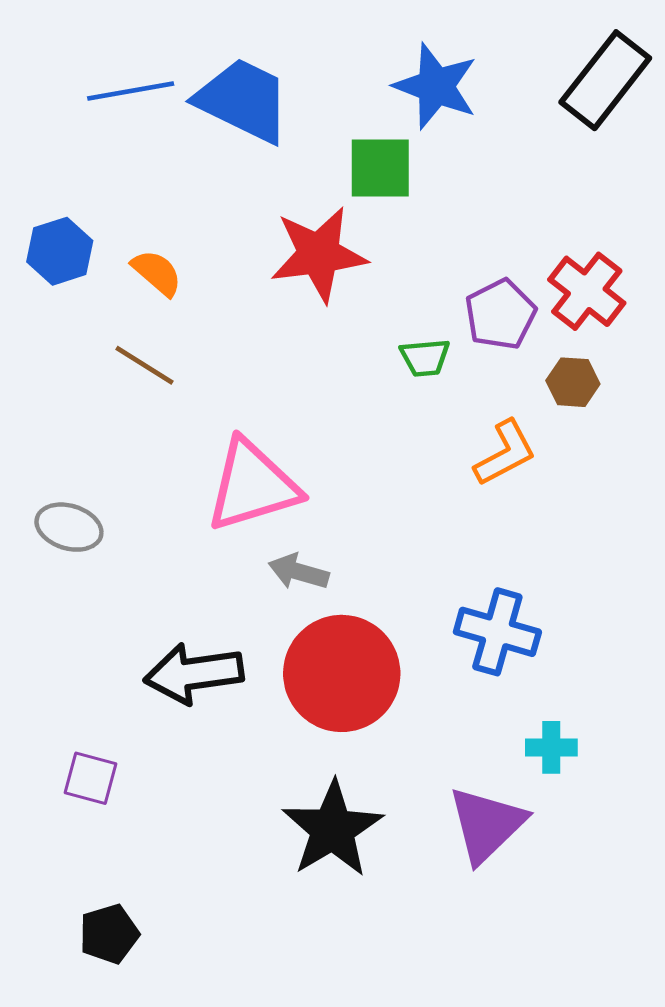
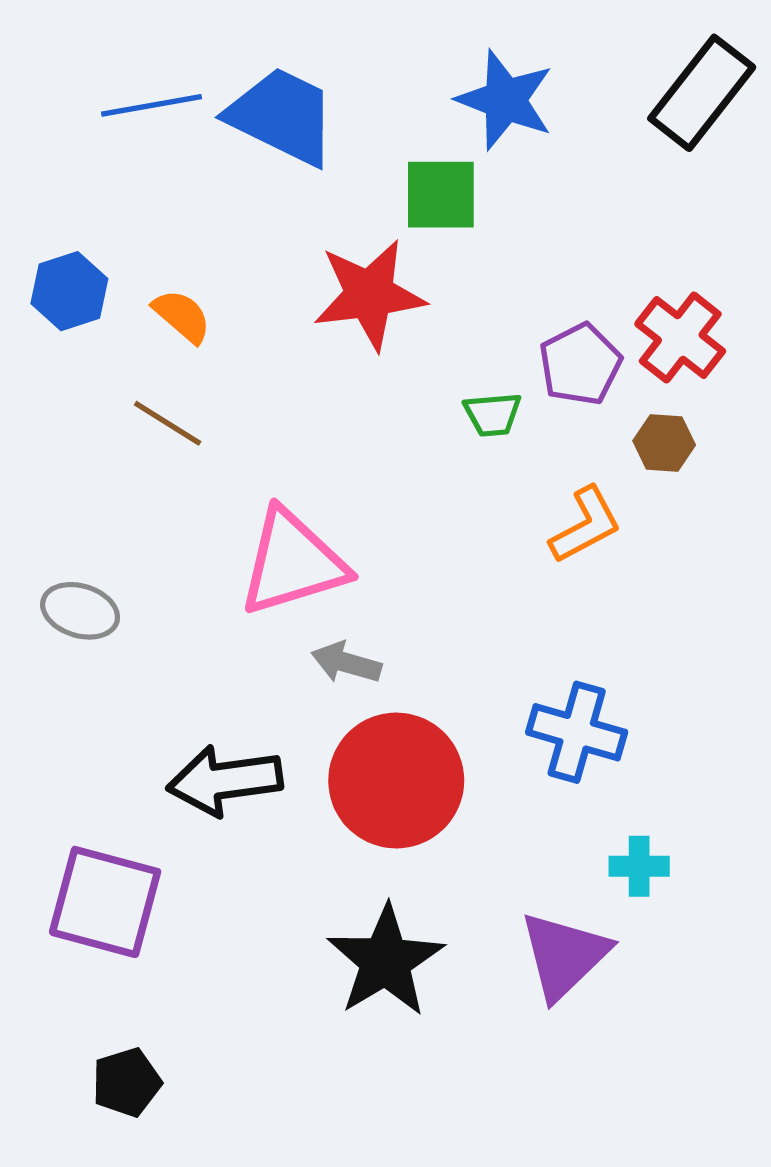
purple square: (91, 778) -> (105, 902), size x1.8

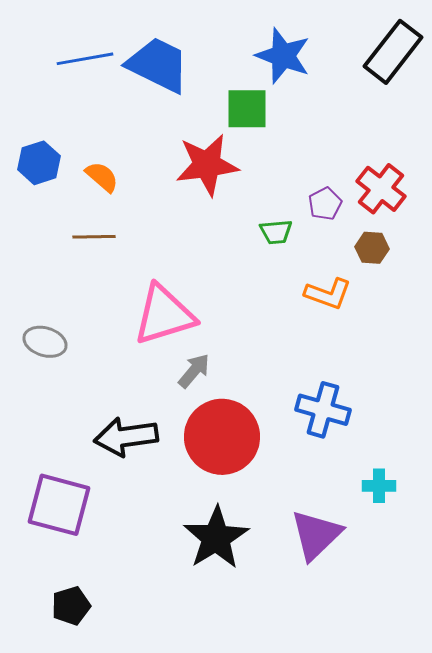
purple pentagon: (580, 364) -> (325, 204), size x0.7
brown line: (168, 423) -> (94, 237), turned -33
orange L-shape: (586, 525) -> (328, 294), turned 48
gray arrow: (346, 663) -> (194, 371), turned 114
cyan cross: (639, 866) -> (379, 486), moved

